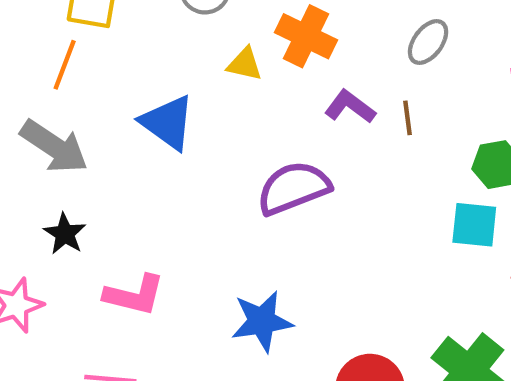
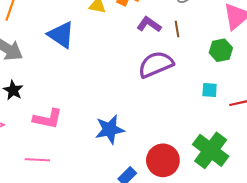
purple semicircle: (294, 188) -> (156, 64), moved
cyan square: (474, 225) -> (210, 90), moved, size x0.7

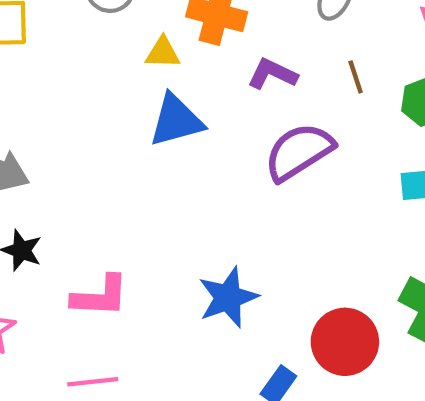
brown line: (177, 29) -> (356, 77), moved
blue triangle: (61, 35) -> (176, 120), moved, turned -40

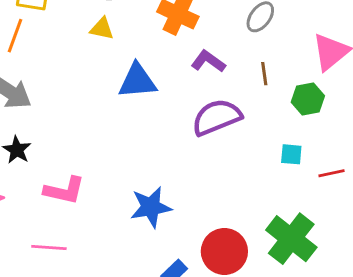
yellow triangle: (163, 53) -> (102, 29), moved

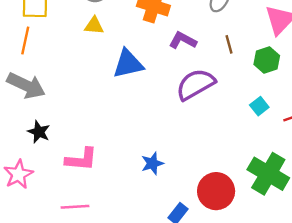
cyan square: (291, 154) -> (259, 106), turned -36
blue star: (151, 207) -> (152, 163), size x0.7

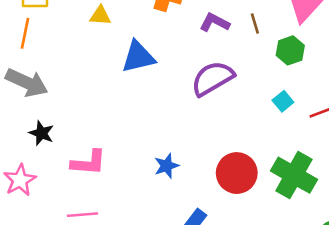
purple L-shape: (183, 40) -> (215, 22), moved
brown line: (229, 44) -> (255, 23), moved
red circle: (216, 191) -> (237, 173), moved

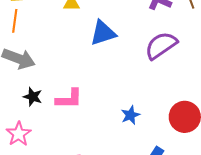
pink L-shape: (89, 163) -> (69, 99), moved

